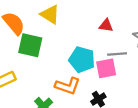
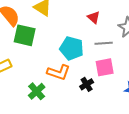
red triangle: (106, 25) -> (94, 17), turned 32
pink square: (106, 68) -> (105, 67), moved

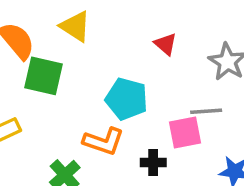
gray line: (104, 43) -> (206, 111), moved
black cross: (87, 84) -> (153, 163), turned 32

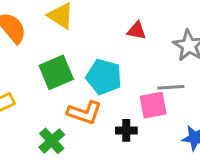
red triangle: (166, 44) -> (137, 31), turned -30
green square: (44, 76) -> (56, 72), moved, turned -36

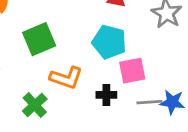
cyan pentagon: (104, 77) -> (109, 42), moved
gray line: (171, 87) -> (149, 102), moved

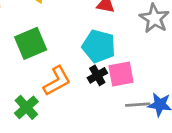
orange L-shape: (66, 78) -> (57, 81), turned -48
black cross: (106, 95) -> (97, 75), moved, turned -30

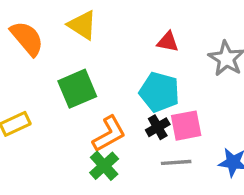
gray line: (138, 105) -> (176, 162), moved
green cross: (26, 107) -> (104, 166), moved

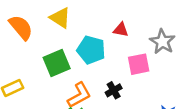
cyan pentagon: (159, 92) -> (91, 50), moved
pink square: (186, 126) -> (139, 64), moved

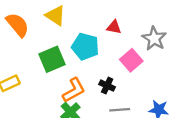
pink square: (139, 64) -> (131, 60), turned -30
black cross: (114, 90) -> (107, 86), turned -35

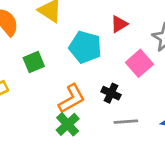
red triangle: (114, 27) -> (119, 24), turned -42
green square: (52, 59) -> (34, 62), moved, size x0.7

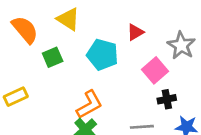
green square: (34, 62) -> (53, 57), moved
black cross: (111, 93) -> (167, 99), moved, turned -36

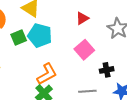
cyan pentagon: (102, 55) -> (40, 36), moved
pink square: (155, 70) -> (84, 50), moved

